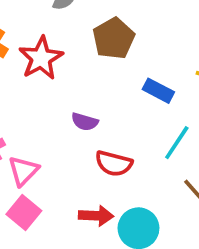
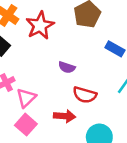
red arrow: (96, 216) -> (65, 116), moved

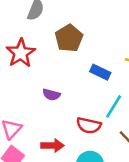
red semicircle: (85, 95) -> (89, 125), moved

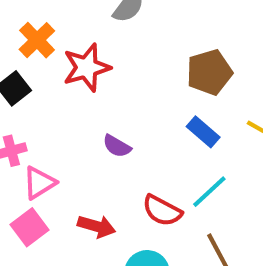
brown pentagon: (69, 38) -> (209, 72), moved

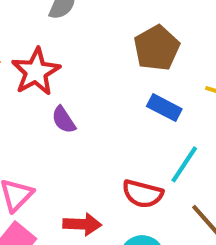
purple semicircle: (117, 146) -> (64, 120), moved, turned 40

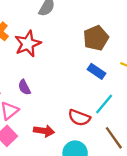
purple semicircle: (64, 120) -> (24, 87), moved

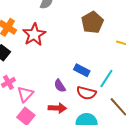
blue rectangle: (96, 71) -> (82, 70), moved
purple semicircle: (24, 87) -> (60, 86), moved

